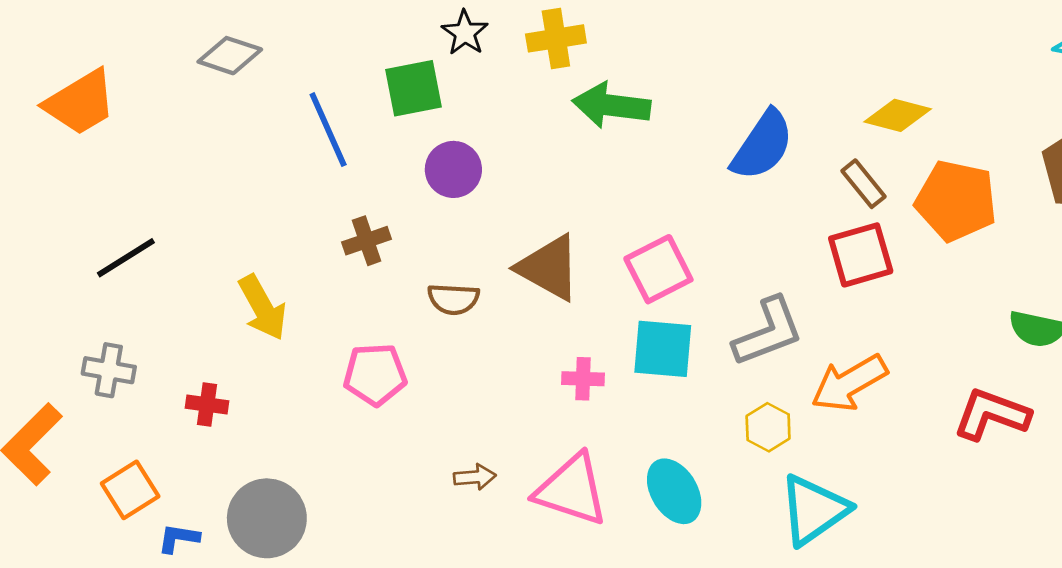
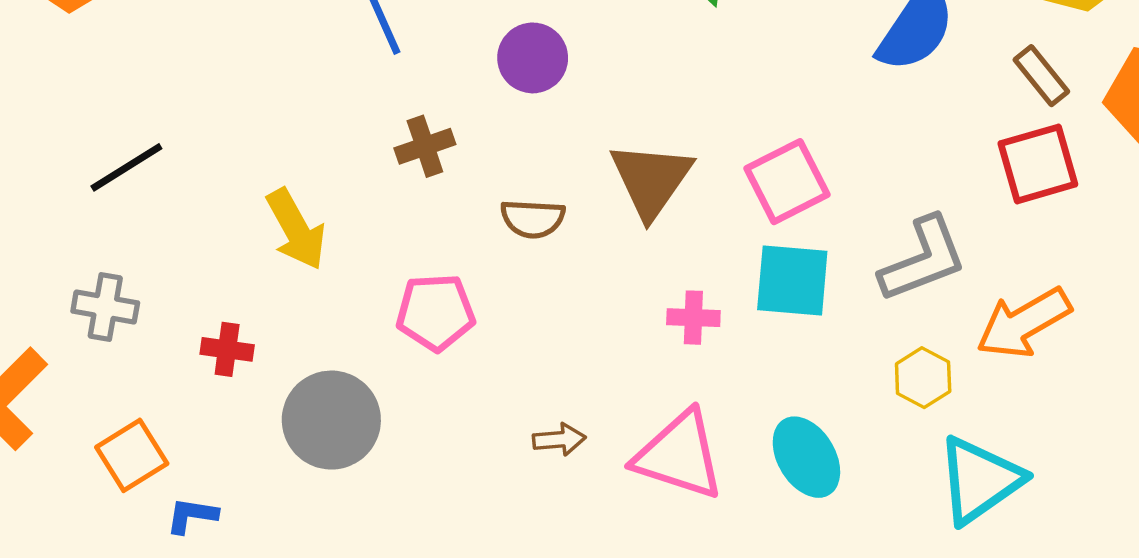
brown triangle: (549, 268) -> (651, 180), turned 36
gray circle: (267, 518) -> (331, 420), moved

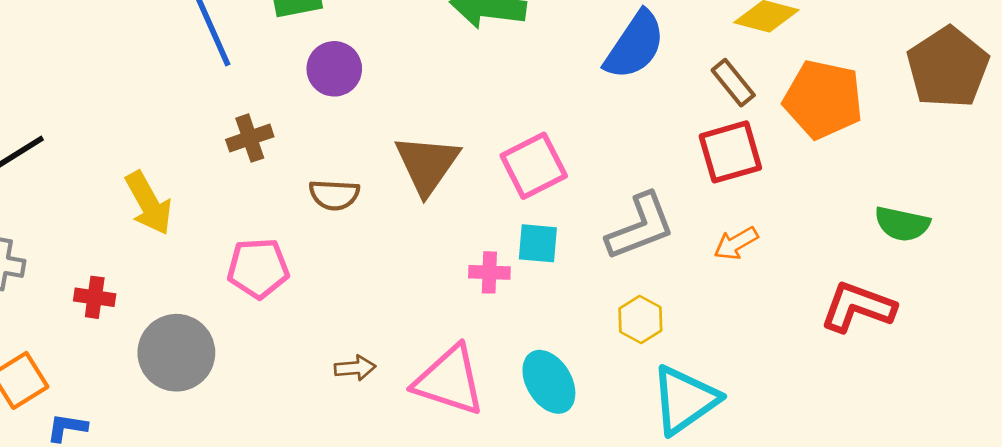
cyan square: (792, 281) -> (538, 243), size x0.7
pink cross: (693, 318) -> (489, 272), moved
orange arrow: (1024, 323) -> (736, 243), moved, size x0.6

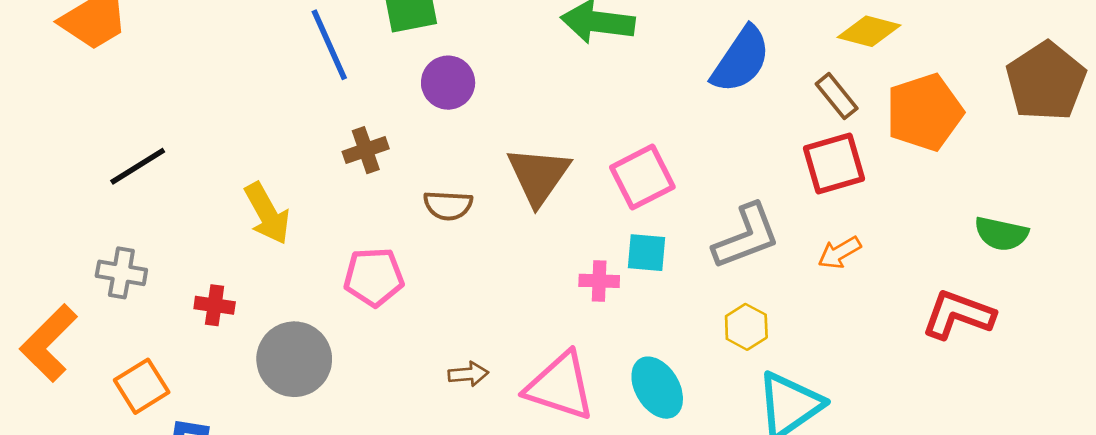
orange pentagon: (823, 99) -> (924, 112), turned -30

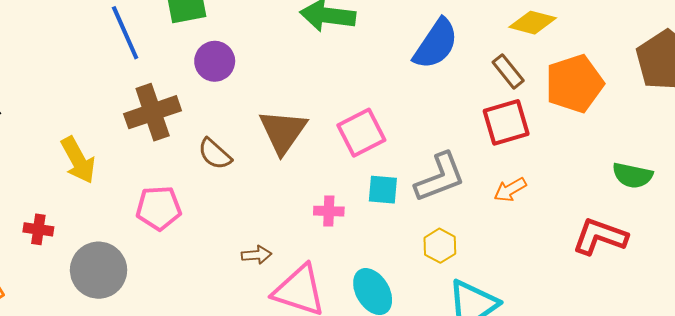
brown cross: (366, 150) -> (153, 112), size x1.6
brown semicircle: (448, 205) -> (215, 154), turned 39
cyan square: (646, 253) -> (383, 190), moved
brown arrow: (468, 374) -> (256, 255), moved

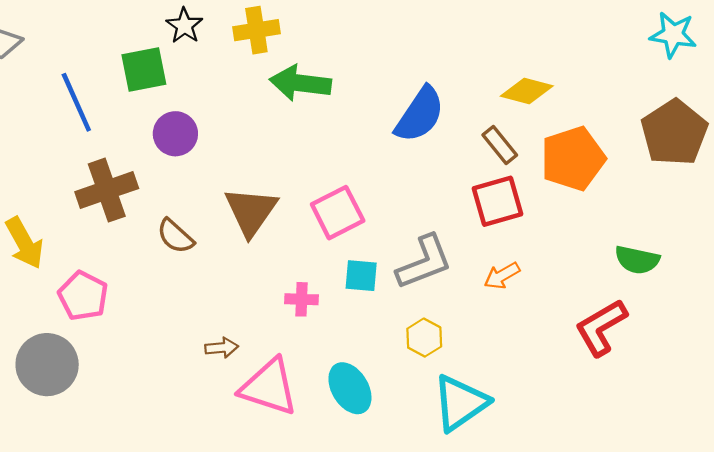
pink pentagon: (159, 208) -> (83, 296), moved, turned 30
red L-shape: (600, 237) -> (601, 327), turned -50

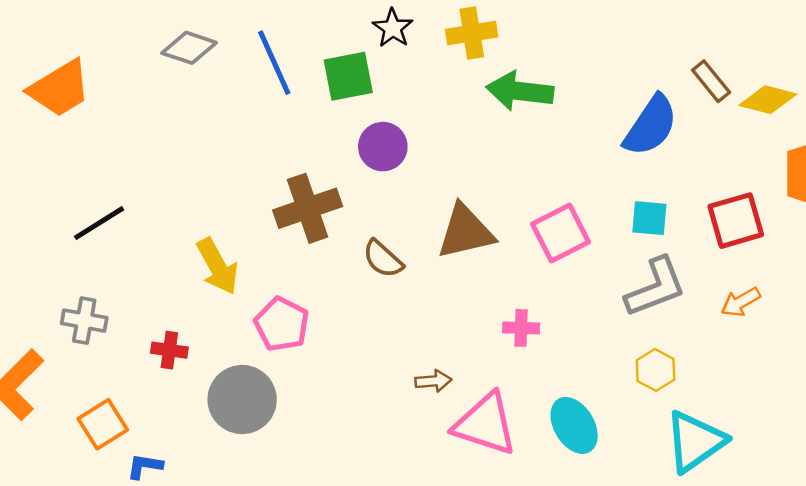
blue line: (76, 102) -> (274, 63), moved
brown rectangle: (500, 145) -> (711, 81), moved
brown triangle: (251, 211) -> (465, 232), turned 42
cyan square: (361, 276) -> (649, 218), moved

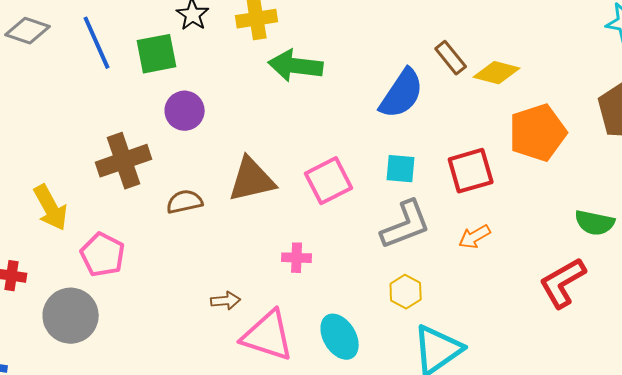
brown semicircle: (383, 259) -> (185, 202), turned 126

